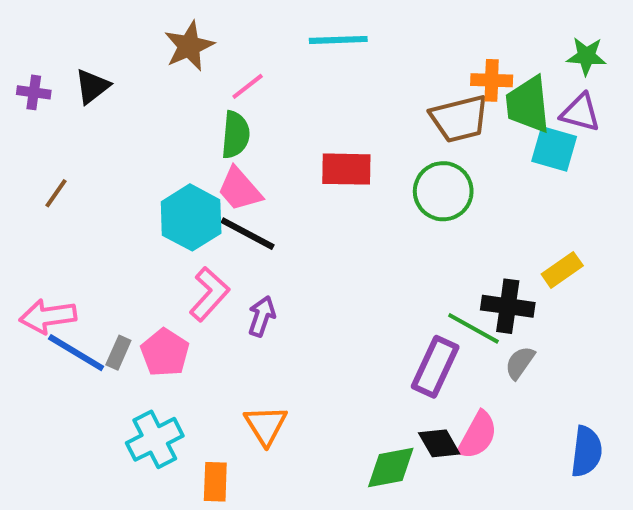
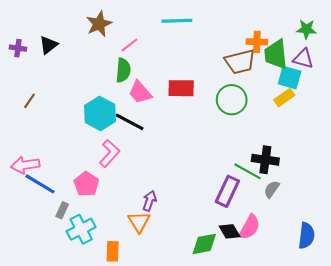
pink trapezoid: (239, 189) -> (140, 92), moved
yellow rectangle: (562, 270) -> (284, 98), moved
purple arrow: (262, 316) -> (150, 201), moved
gray rectangle: (118, 353) -> (62, 210), moved

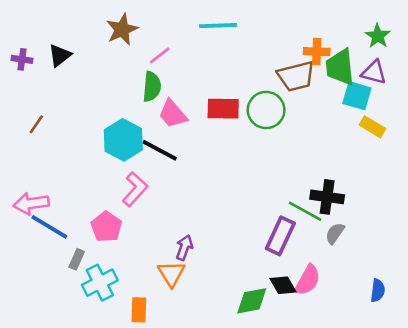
green star: (306, 29) -> (378, 36), turned 30
yellow rectangle: (284, 98) -> (373, 127), moved, turned 66
green circle: (232, 100) -> (266, 110), moved
blue semicircle: (306, 236) -> (378, 290), size x0.7

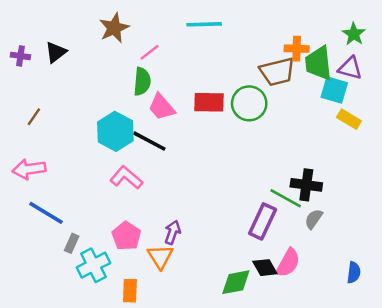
pink L-shape: (135, 189) -> (126, 178), turned -92
pink arrow: (31, 203) -> (29, 169), moved
pink pentagon: (106, 227) -> (126, 236), moved

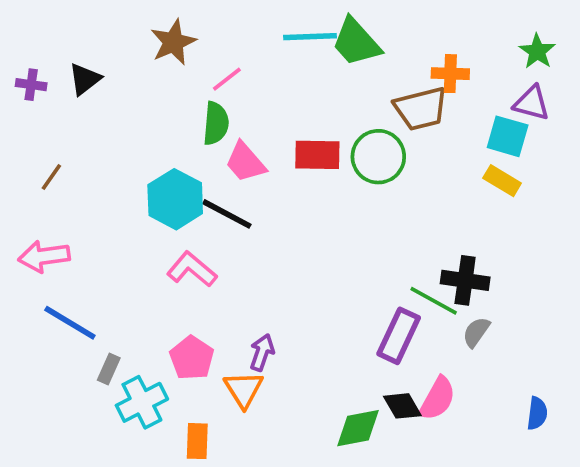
green trapezoid: (319, 63) -> (356, 42), moved, turned -36
yellow rectangle: (349, 119) -> (502, 181), moved

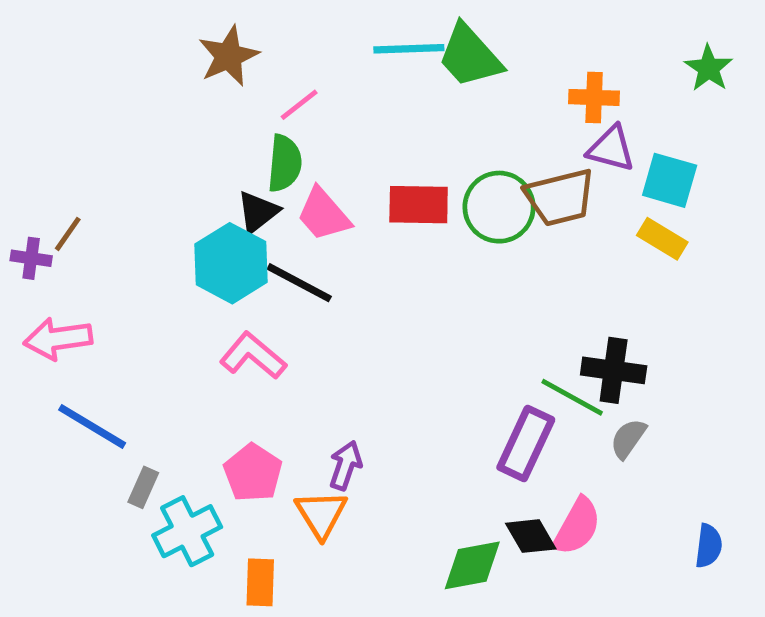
black triangle: (85, 79) -> (258, 212), moved
purple cross: (31, 85) -> (31, 258), moved
purple triangle: (532, 103) -> (611, 149), moved
brown trapezoid: (421, 109) -> (560, 197), moved

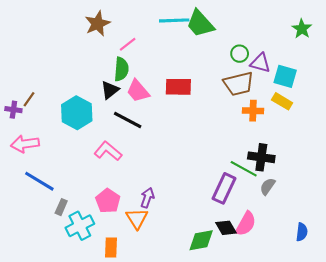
orange cross: (594, 97) -> (253, 111), moved
green circle: (499, 207) -> (240, 54), moved, size x0.6
cyan hexagon: (231, 263) -> (77, 113), moved

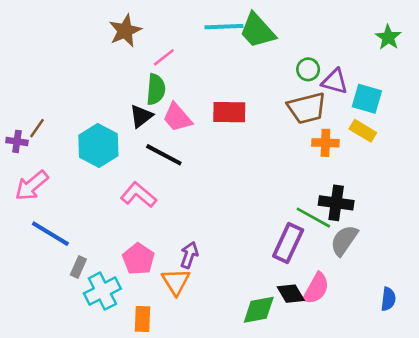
pink arrow: (25, 144) -> (32, 186), turned -32
gray semicircle: (268, 186) -> (344, 240), size x1.4

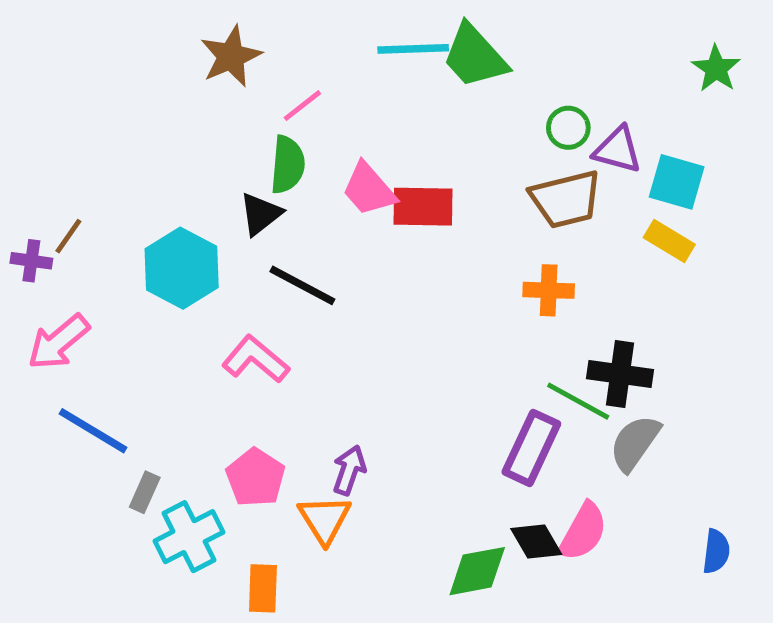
pink trapezoid: (177, 117) -> (369, 189), moved
orange cross: (325, 143) -> (549, 290), moved

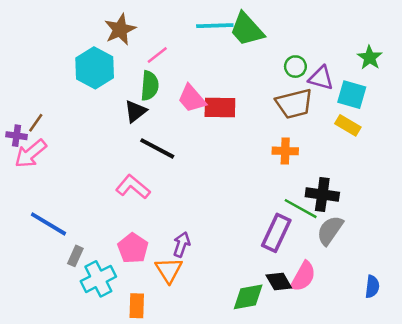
green star: (716, 69) -> (370, 58), moved
cyan hexagon: (182, 268) -> (95, 68), moved
pink arrow: (58, 342) -> (31, 154), moved

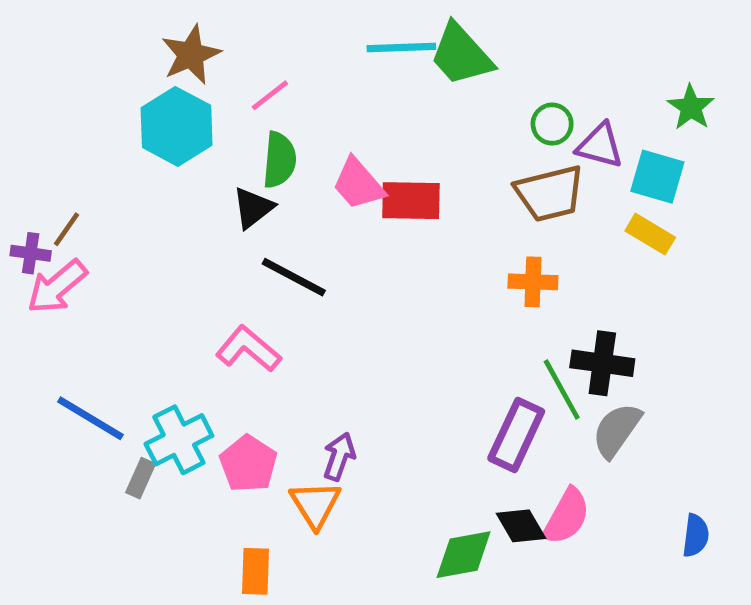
brown star: (120, 29) -> (191, 55), moved
pink line: (157, 55) -> (270, 95), moved
green line: (301, 209) -> (562, 390), turned 32
cyan cross: (98, 279) -> (179, 440), moved

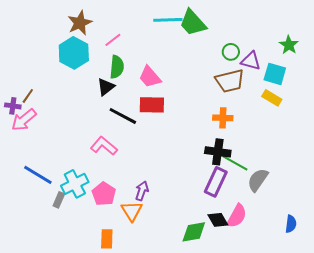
red rectangle: (411, 201) -> (152, 105), moved
black cross: (602, 363) -> (218, 152), moved
green line: (562, 390) -> (235, 163), turned -32

